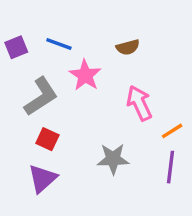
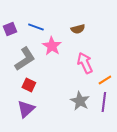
gray star: (113, 159) -> (80, 101), moved, turned 30

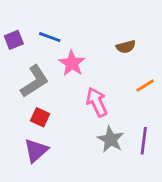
brown semicircle: (78, 29) -> (126, 47), moved
pink arrow: (85, 63) -> (97, 102), moved
orange line: (105, 80) -> (145, 85), moved

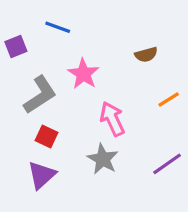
blue line: (50, 37) -> (58, 27), moved
gray star: (111, 139) -> (103, 159), moved
purple line: (144, 141) -> (167, 164), turned 48

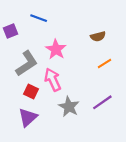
orange line: (169, 100) -> (104, 63), moved
pink arrow: (112, 119) -> (53, 80), moved
purple line: (167, 164) -> (102, 102), moved

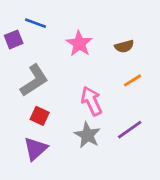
blue line: (39, 18) -> (36, 23), moved
pink star: (56, 49) -> (79, 44), moved
pink arrow: (53, 80) -> (91, 101), moved

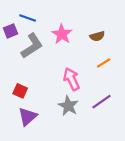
gray L-shape: (34, 80) -> (32, 46), moved
red square: (40, 116) -> (20, 91), moved

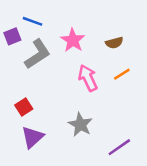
pink arrow: (72, 79) -> (88, 78), moved
red square: (20, 91) -> (24, 107), turned 32
purple line: (101, 102) -> (119, 147), moved

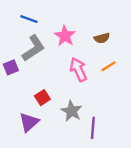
purple square: (12, 36) -> (11, 67), moved
red square: (24, 107) -> (42, 98), moved
purple line: (119, 147) -> (93, 128), moved, turned -50

